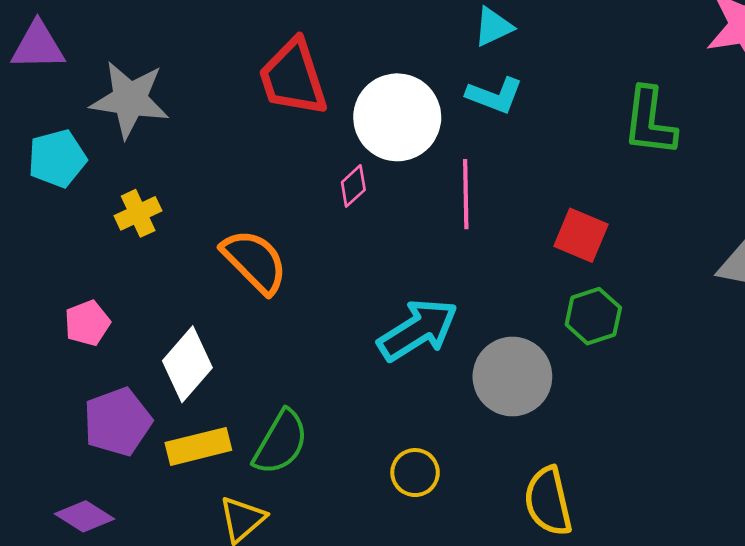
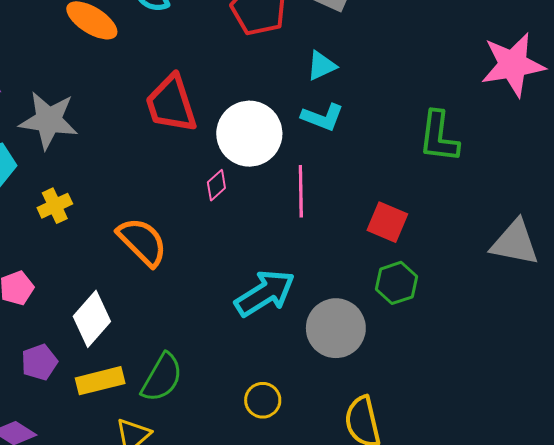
purple pentagon: (117, 422) -> (39, 362), size x0.7

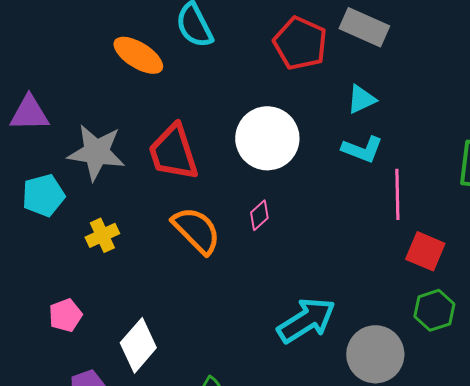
red trapezoid: (171, 104) -> (173, 152), moved
white circle: (249, 134) -> (267, 138), moved
pink line: (301, 191) -> (397, 194), moved
orange semicircle: (142, 242) -> (196, 230), moved

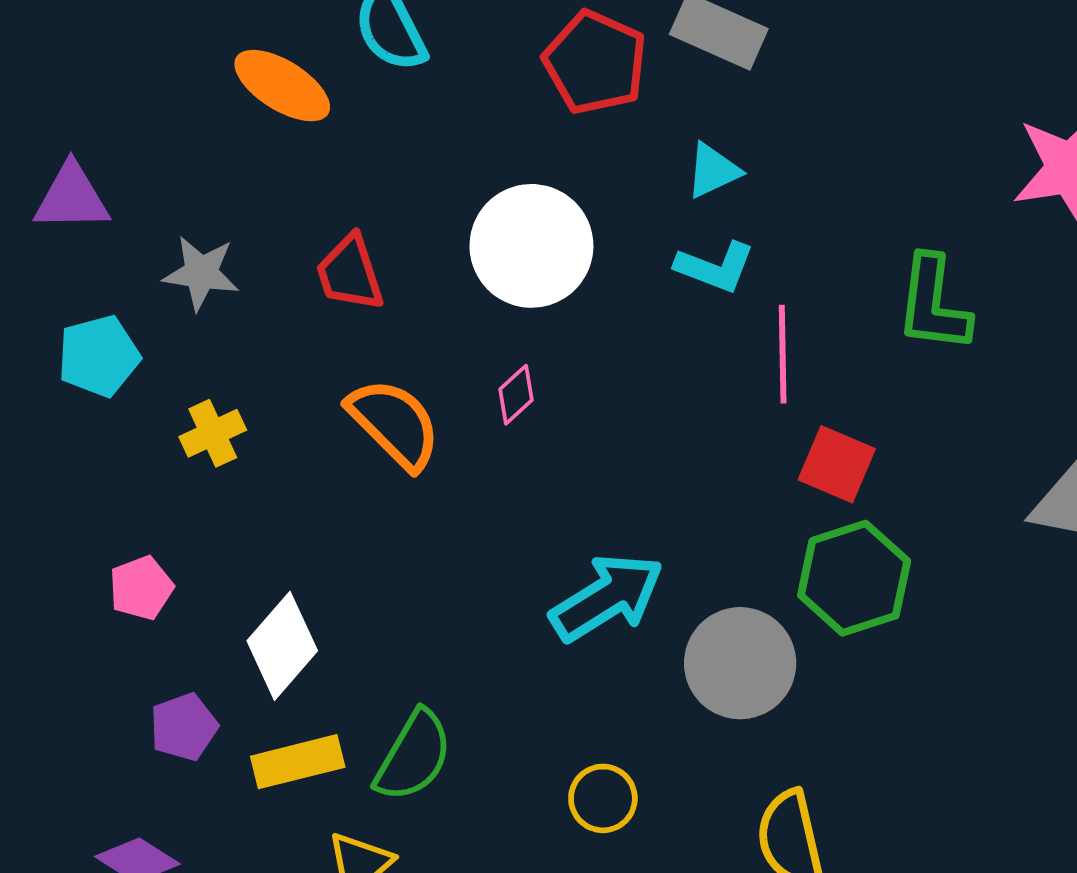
gray star: (96, 152) -> (201, 273), size x0.7
red trapezoid: (173, 152) -> (350, 273), size x0.7
green hexagon: (434, 310) -> (854, 578), size x1.4

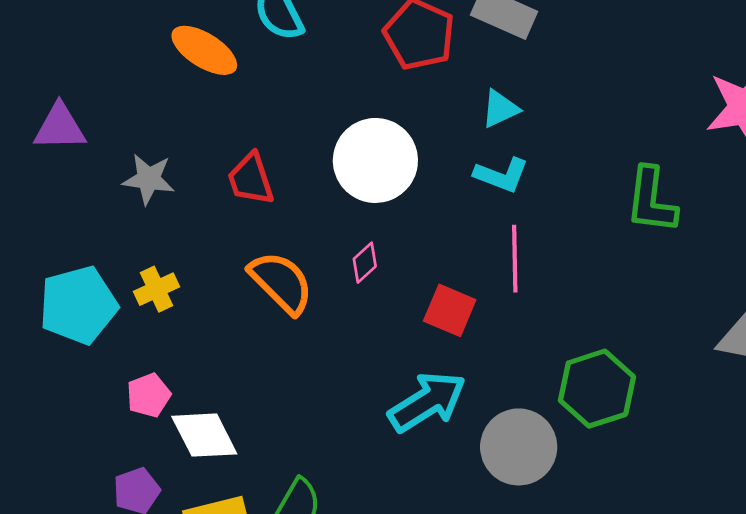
pink line: (783, 354) -> (515, 259), moved
cyan pentagon: (99, 356) -> (78, 305), moved, size x1.4
red square: (837, 464) -> (450, 310), moved
pink pentagon: (141, 588) -> (149, 395), moved
white diamond: (282, 646) -> (204, 435), turned -68

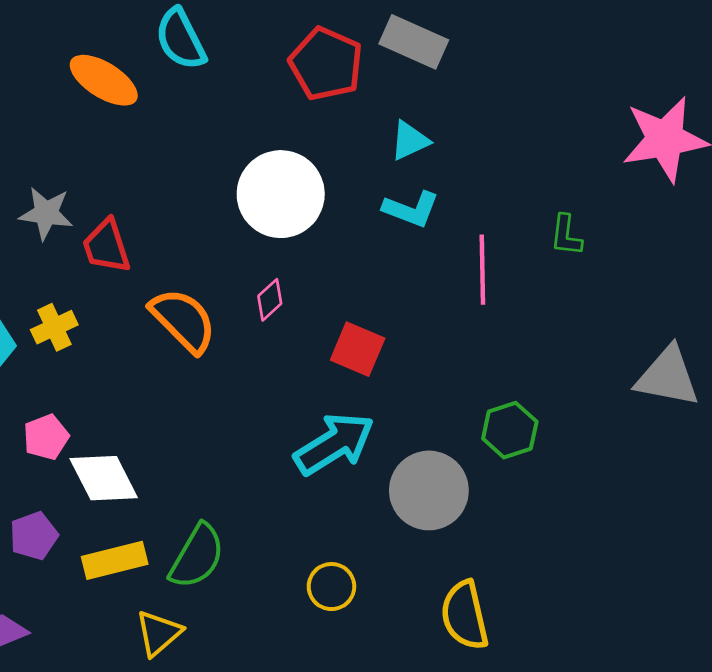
red trapezoid: (251, 179) -> (106, 246), moved
green L-shape: (651, 200) -> (566, 235), size x0.6
pink line: (515, 259) -> (482, 270), moved
green hexagon: (597, 389) -> (510, 430), size x0.7

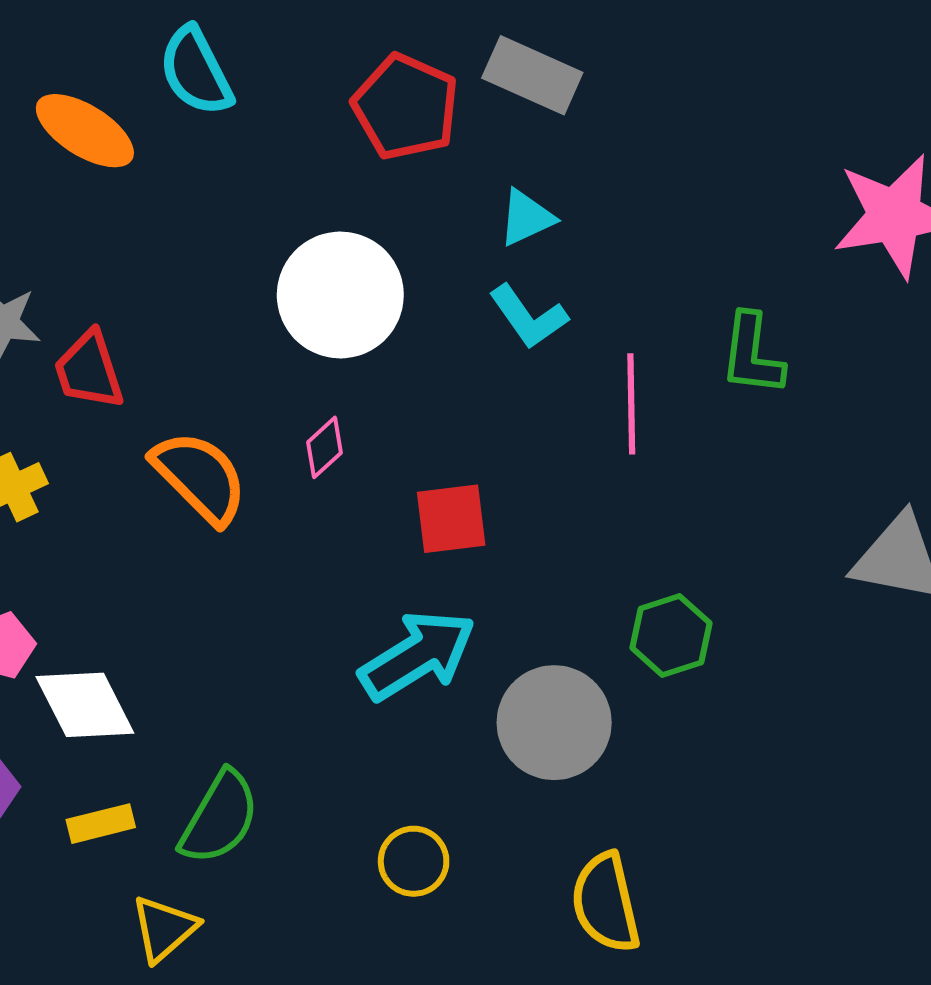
cyan L-shape: (411, 209) -> (528, 317), turned 34
green L-shape: (566, 235) -> (752, 354), size x1.4
red square: (358, 349) -> (451, 519), turned -30
yellow rectangle: (115, 560) -> (101, 824), size x0.7

